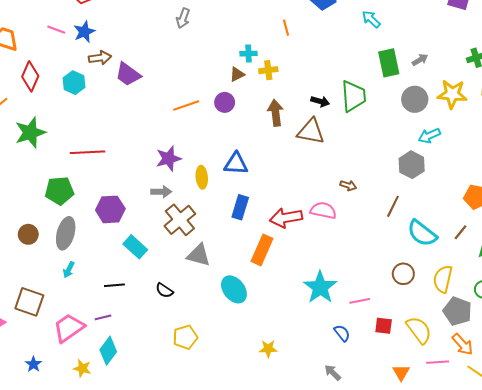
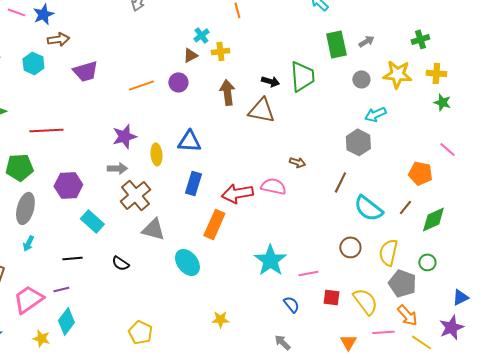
cyan cross: (249, 54) -> (201, 35), turned -35
purple trapezoid: (128, 74) -> (85, 71), moved, turned -52
gray circle: (415, 99) -> (361, 79), size x0.7
yellow pentagon: (185, 337) -> (140, 332), moved, turned -30

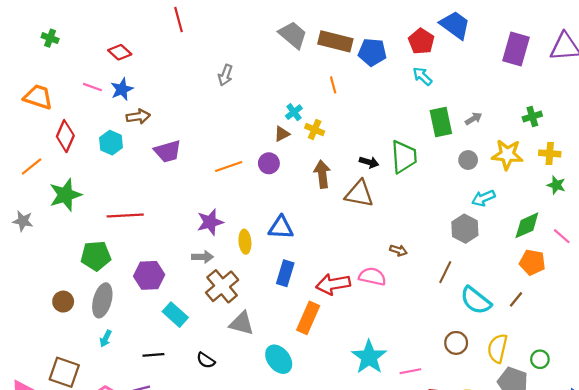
yellow cross: (220, 51) -> (315, 130), turned 30
green diamond: (433, 219) -> (527, 225), moved

